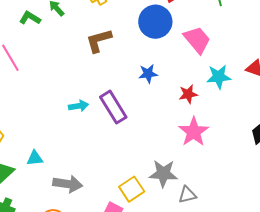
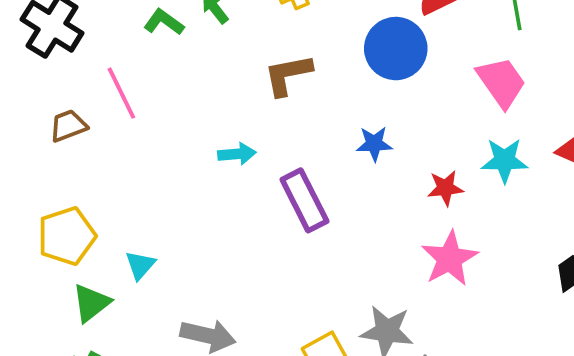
pink trapezoid: (197, 40) -> (501, 82), moved
cyan arrow: (79, 106) -> (237, 154), moved
cyan triangle: (35, 158) -> (140, 265), moved, turned -48

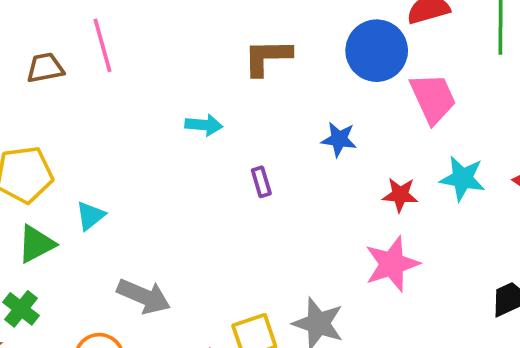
pink trapezoid: (501, 82) -> (433, 98), moved
purple rectangle: (304, 200) -> (261, 182), size x0.5

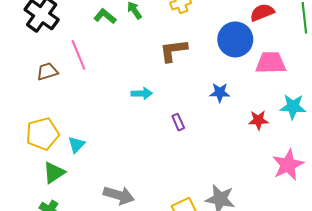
pink trapezoid: (433, 98) -> (271, 63), turned -60
cyan triangle: (90, 216) -> (76, 145), moved
pink star: (392, 264) -> (288, 165), moved

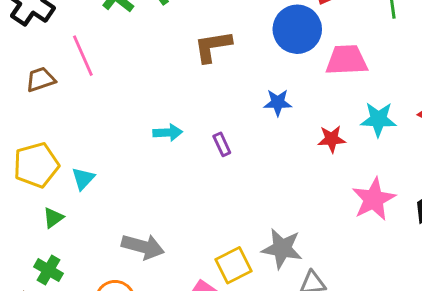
cyan arrow: (142, 93) -> (168, 133), moved
green triangle: (54, 173) -> (53, 218), size x0.7

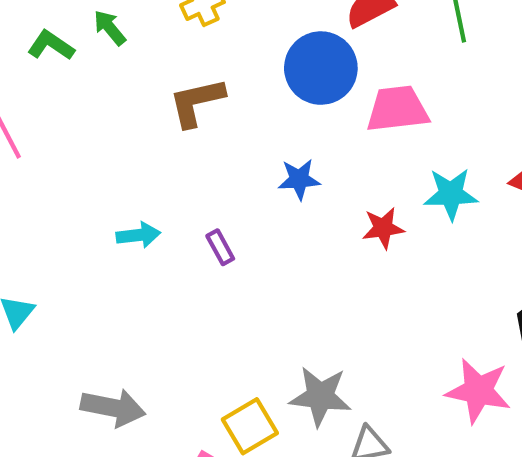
pink star: (374, 199) -> (478, 391), moved, turned -30

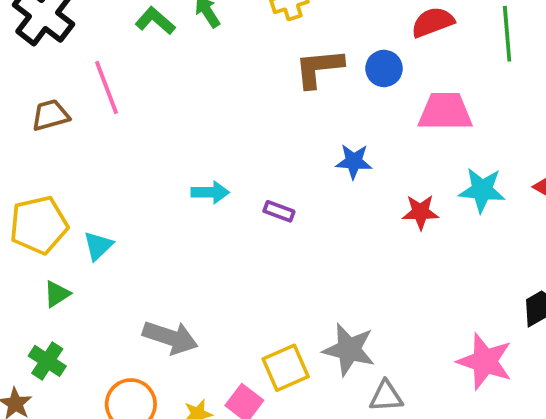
blue circle: (321, 68) -> (384, 68), size x0.6
brown L-shape: (197, 102) -> (319, 68), moved
purple rectangle: (220, 247) -> (279, 211), turned -48

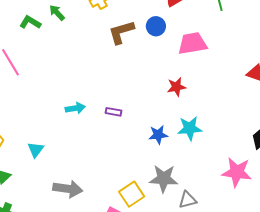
blue star: (354, 161) -> (158, 135), moved
cyan star: (482, 190) -> (190, 128), moved
red star: (421, 212) -> (176, 87), moved
cyan triangle: (98, 246) -> (36, 150), moved

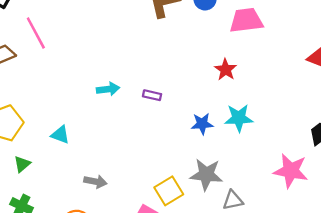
red star: (176, 87) -> (226, 70), turned -30
cyan triangle: (36, 150) -> (60, 135), turned -48
gray arrow: (68, 189) -> (95, 182), size x0.7

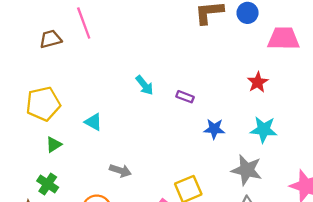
cyan arrow: (108, 89) -> (144, 85), turned 50
blue star: (202, 124) -> (214, 129), moved
gray star: (206, 175) -> (247, 170), moved

